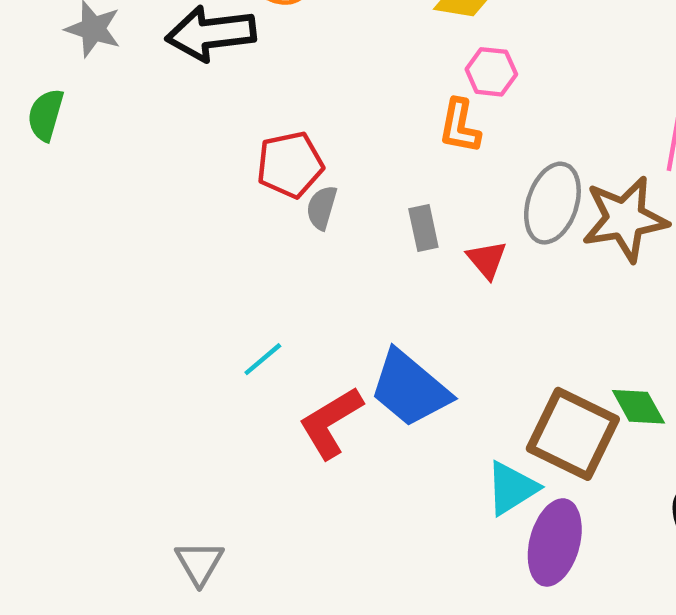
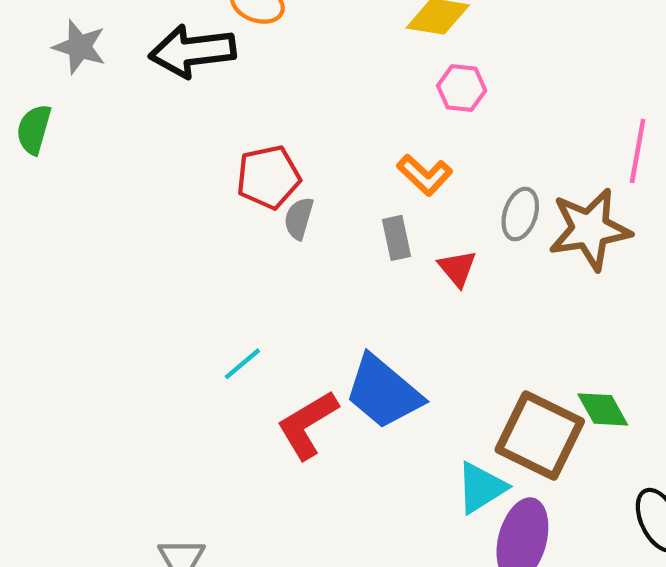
orange L-shape: (460, 126) -> (425, 175), moved, turned -58
gray ellipse: (552, 203) -> (520, 214), size x0.7

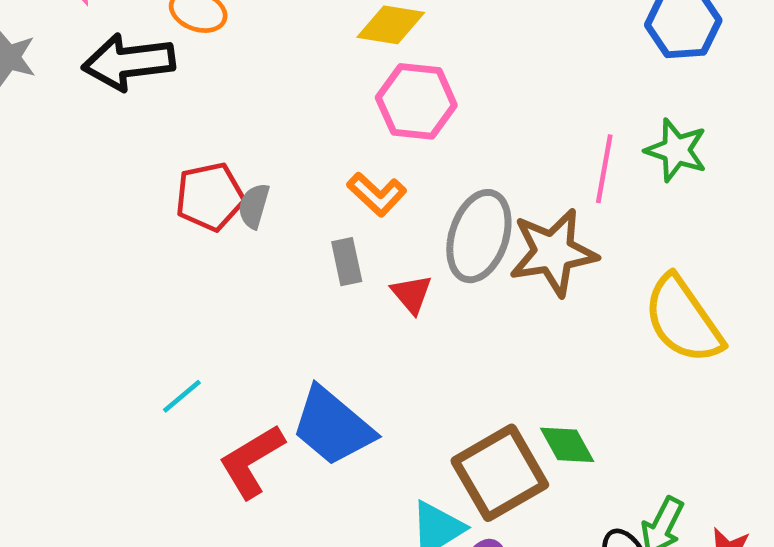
pink hexagon: (462, 88) -> (416, 101), size x1.5
gray ellipse: (520, 214) -> (479, 236), size x1.6
gray semicircle: (299, 218) -> (254, 206), moved
brown square: (540, 436) -> (500, 473), turned 34

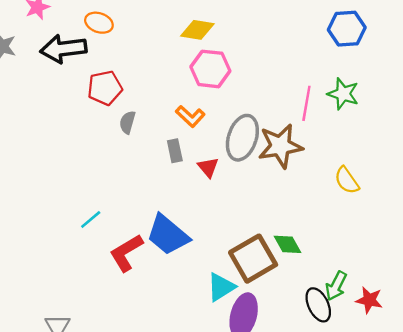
red pentagon: (210, 197) -> (105, 88), moved
yellow semicircle: (683, 320) -> (347, 180), size x0.6

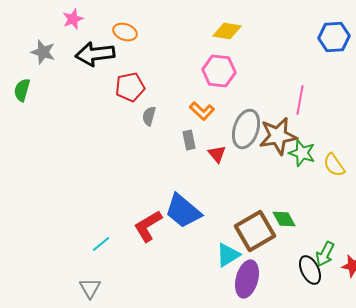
yellow diamond: (197, 30) -> (227, 31), moved
green star: (343, 94) -> (302, 153), moved
cyan line: (91, 219) -> (101, 244), moved

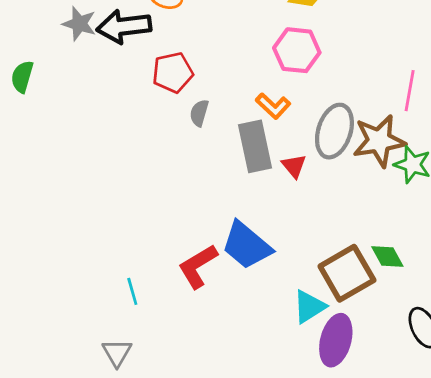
gray star: (43, 52) -> (79, 24), moved
gray rectangle: (189, 140) -> (255, 146), size x1.8
cyan line: (101, 244) -> (132, 291), turned -66

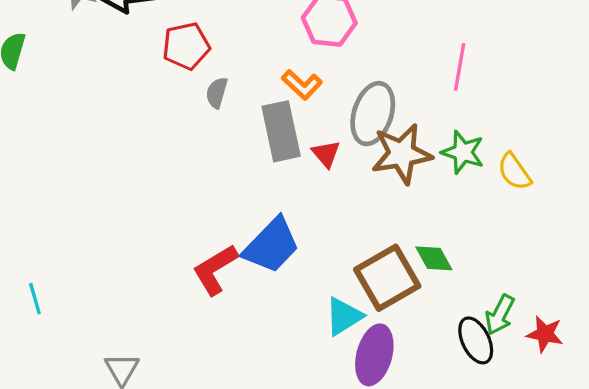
brown star: (379, 141) -> (402, 154), moved
blue trapezoid: (247, 245) -> (271, 246), turned -86
cyan line: (132, 291) -> (35, 299), moved

